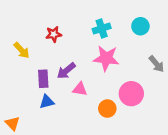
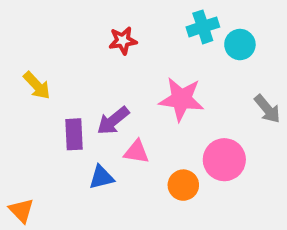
cyan cross: (102, 29) -> (203, 27), moved
red star: (54, 34) -> (123, 41), moved
blue triangle: (47, 102) -> (101, 177), moved

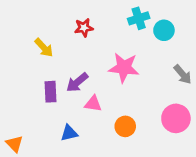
yellow arrow: (37, 86) -> (44, 48), moved
pink circle: (224, 160) -> (176, 118), moved
blue triangle: (101, 177) -> (69, 133), moved

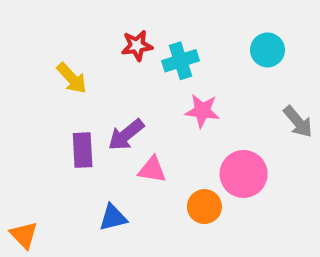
cyan cross: (139, 18) -> (180, 61), moved
pink star: (124, 68) -> (202, 111), size x0.7
pink circle: (176, 118) -> (244, 174), moved

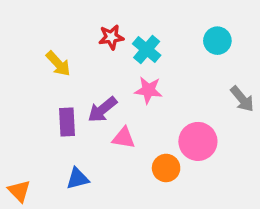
cyan cross: (180, 61) -> (147, 49), turned -32
pink star: (202, 111) -> (148, 90), moved
blue triangle: (113, 217) -> (78, 179), moved

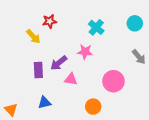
red star: (111, 37) -> (50, 21), moved
cyan circle: (217, 41) -> (135, 23), moved
cyan cross: (147, 49) -> (96, 27), moved
orange circle: (166, 168) -> (93, 107), moved

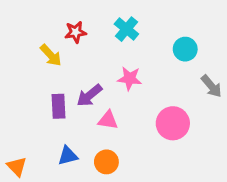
cyan circle: (135, 23) -> (185, 49), moved
cyan cross: (96, 27) -> (126, 29), moved
orange circle: (93, 107) -> (106, 162), moved

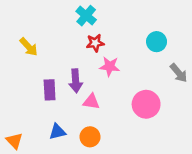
cyan cross: (126, 29) -> (86, 16), moved
red star: (75, 32) -> (95, 43), moved
yellow arrow: (51, 55) -> (29, 47), moved
purple arrow: (89, 95) -> (76, 81), turned -55

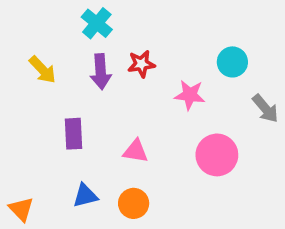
cyan cross: (86, 16) -> (97, 23), moved
pink star: (110, 66) -> (190, 95), moved
purple arrow: (76, 81) -> (101, 72), moved

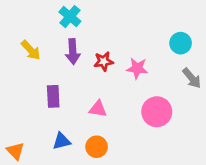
cyan circle: (232, 62) -> (181, 43), moved
red star: (141, 64) -> (104, 61), moved

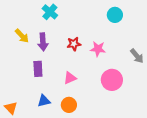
cyan circle: (181, 43) -> (115, 15), moved
purple arrow: (73, 52) -> (43, 42), moved
pink triangle: (98, 109) -> (70, 78), turned -32

